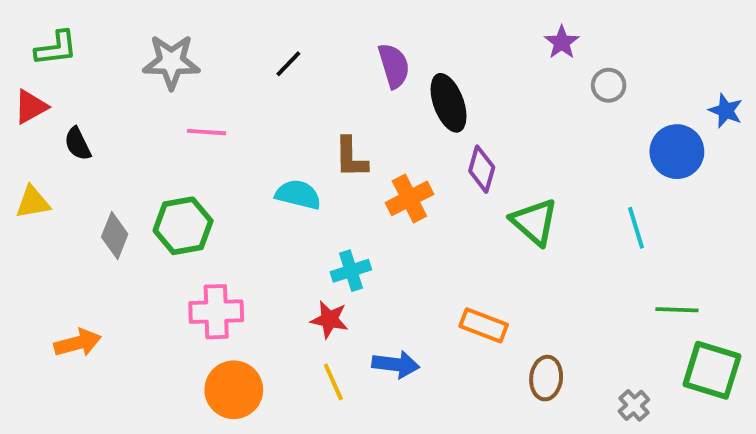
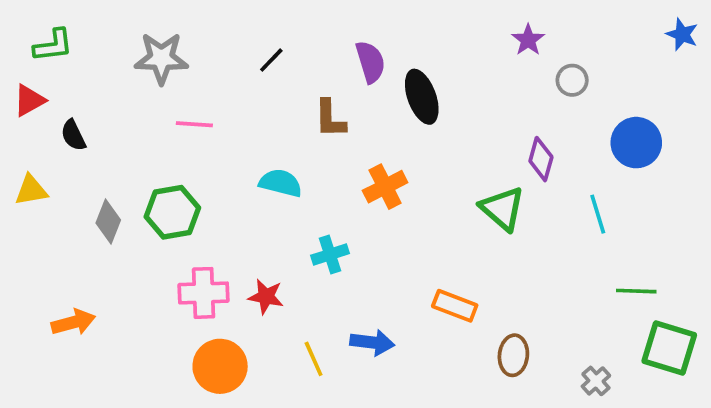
blue star: (726, 111) -> (682, 34), moved
brown L-shape: (351, 157) -> (330, 119), moved
purple diamond: (482, 169) -> (541, 159), moved
red star: (329, 319) -> (266, 297), moved

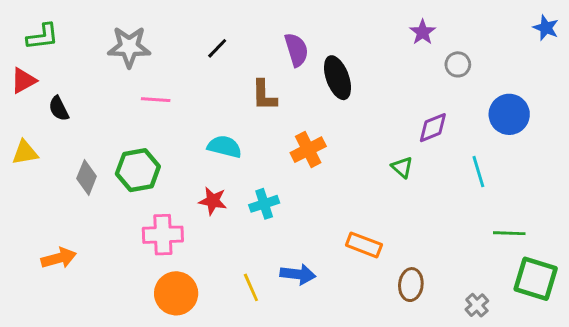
purple diamond: (541, 159) -> (433, 128), turned 52
green triangle: (502, 209) -> (402, 167), size x0.6
red star: (266, 297) -> (213, 201), moved

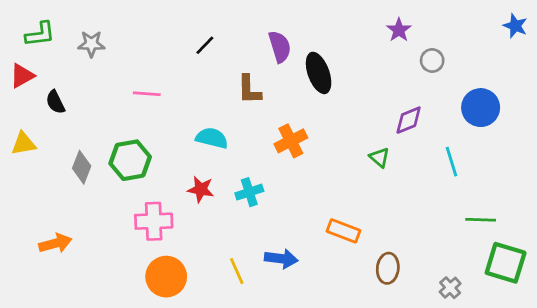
gray star: (129, 47) -> (91, 44), moved, size x0.7

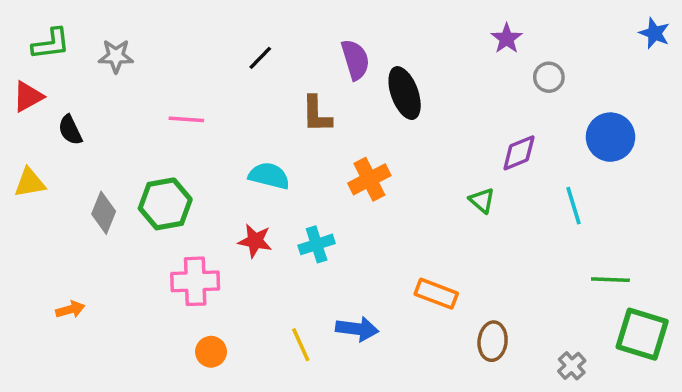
orange arrow: (55, 243) -> (70, 310), size x0.7
orange circle: (166, 277) -> (211, 352), size x0.6

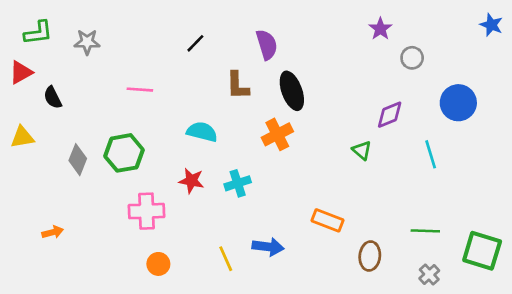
black ellipse: (405, 93) -> (292, 91), moved
green line: (610, 280) -> (425, 231), moved

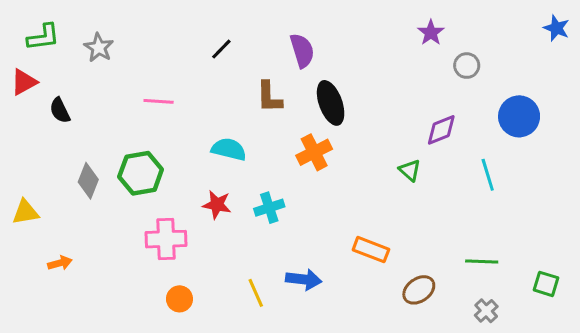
gray star: (87, 42) -> (99, 48), turned 30
yellow triangle: (22, 137) -> (25, 212), moved
green square: (482, 251) -> (546, 284), size x0.6
brown ellipse: (370, 256) -> (419, 290), turned 48

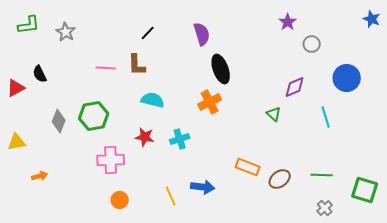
red triangle: (24, 82) -> (16, 88), moved
brown L-shape: (269, 97) -> (137, 65), moved
green square: (546, 284) -> (365, 190), size x1.5
brown ellipse: (419, 290) -> (280, 179), moved

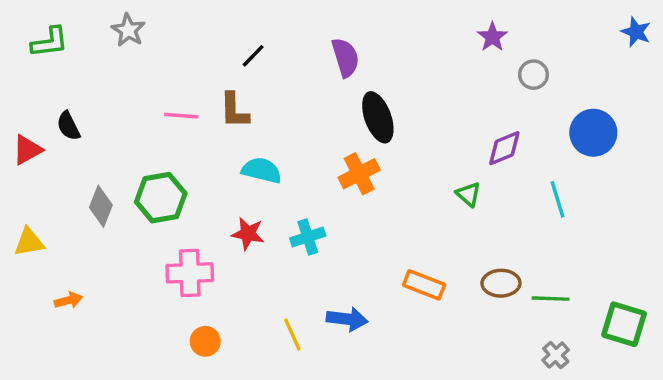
gray star: (66, 32) -> (128, 30), moved
brown ellipse: (280, 179) -> (501, 283), moved, turned 35

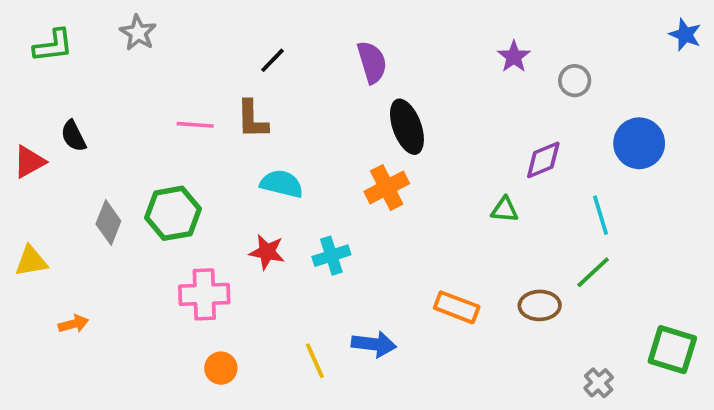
purple star: (492, 37) -> (514, 57), moved
green triangle: (468, 194) -> (505, 210), turned -36
green line: (551, 299) -> (593, 272), moved, turned -45

